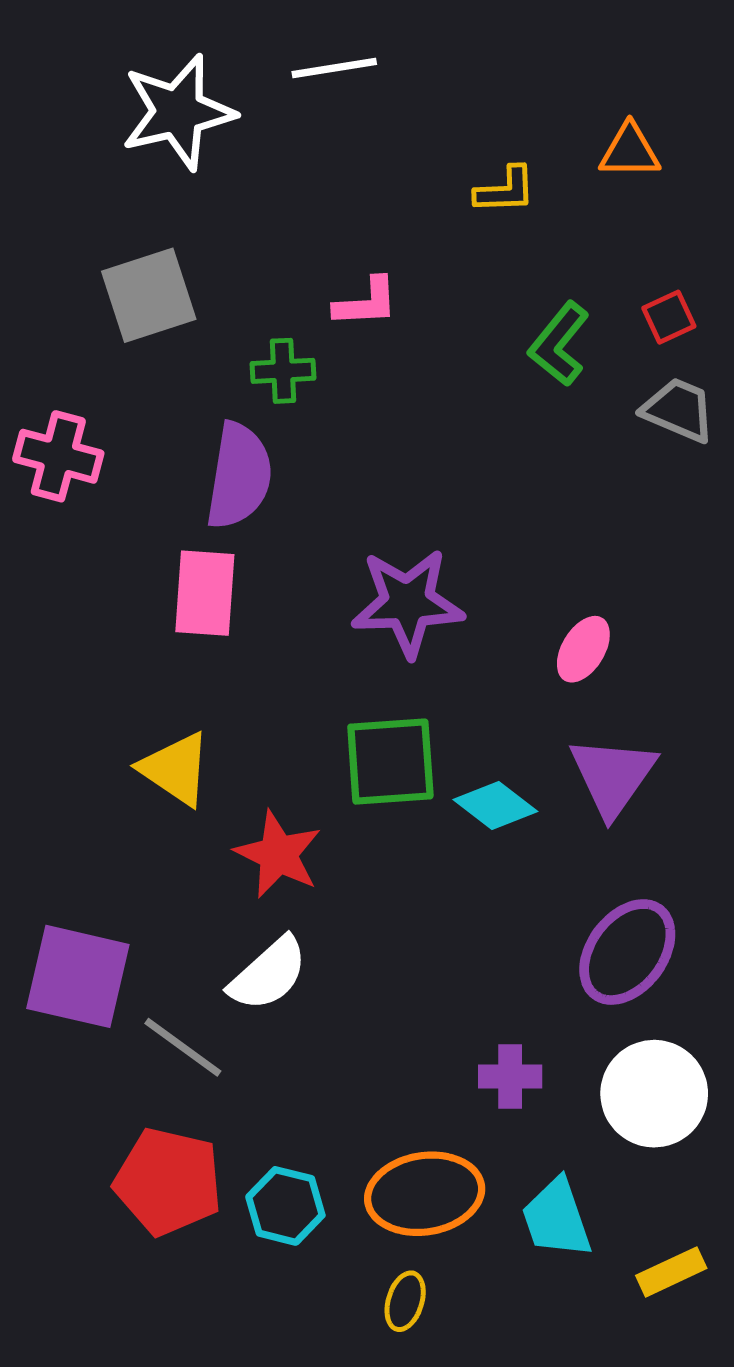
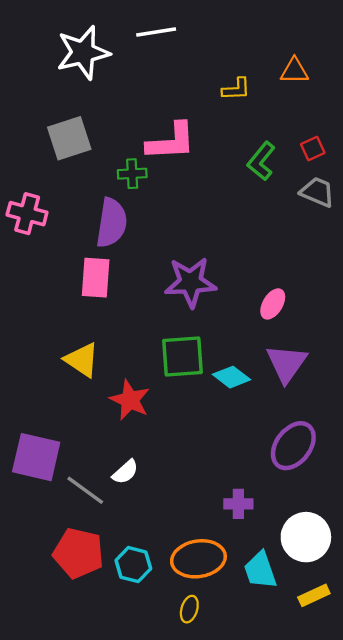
pink L-shape: (366, 302) -> (171, 142), size x1.6
white semicircle: (268, 974) -> (125, 472), moved, size x0.7
white circle: (654, 1094) -> (306, 537), moved

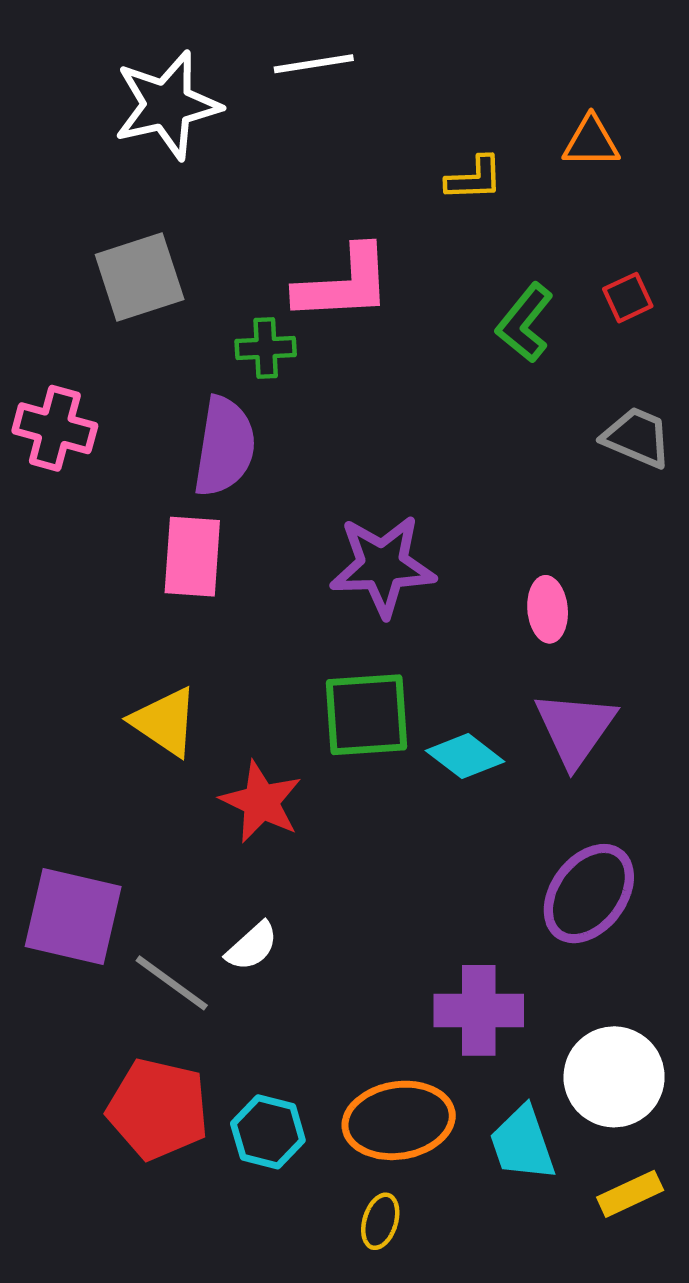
gray trapezoid: (317, 192) -> (637, 437), moved
pink ellipse: (273, 304) -> (548, 609), turned -36
purple cross: (238, 504) -> (479, 1010), size x1.5

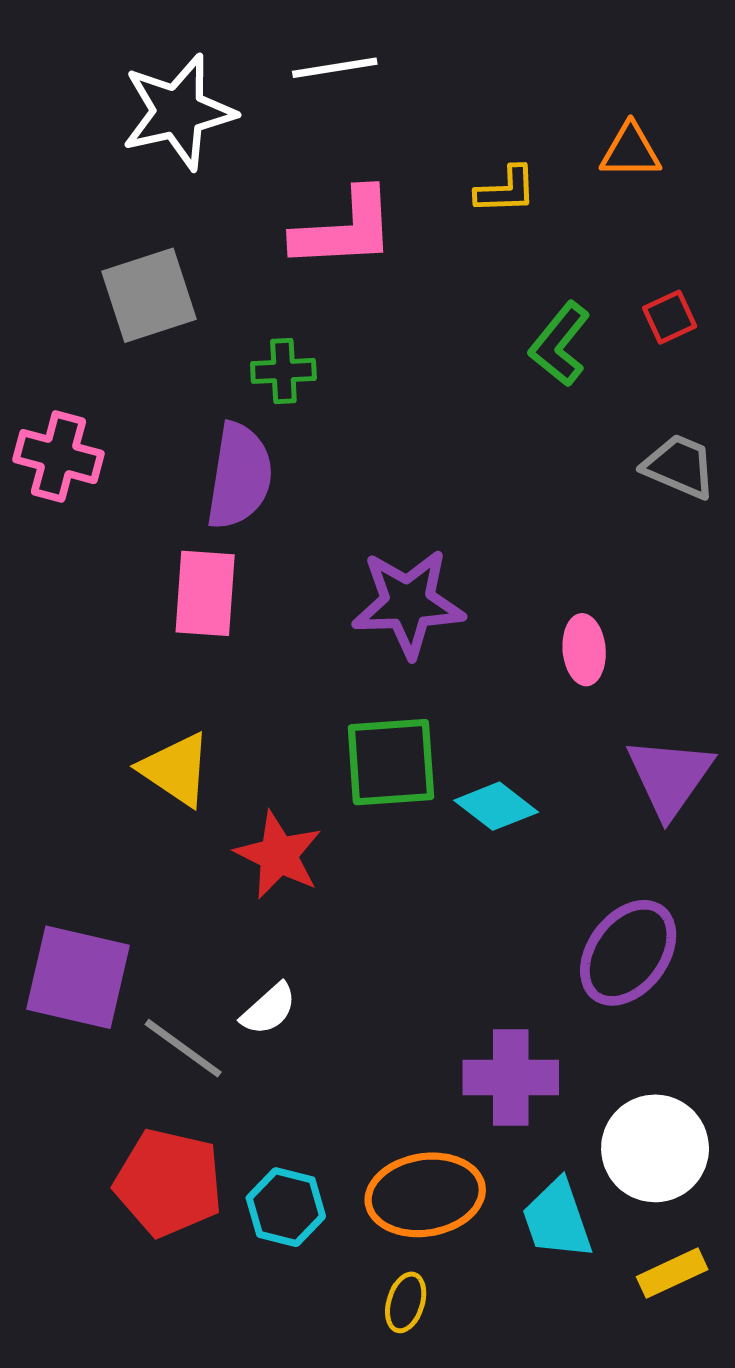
pink L-shape: (344, 284) -> (345, 229), moved
purple triangle: (575, 729) -> (670, 777), moved

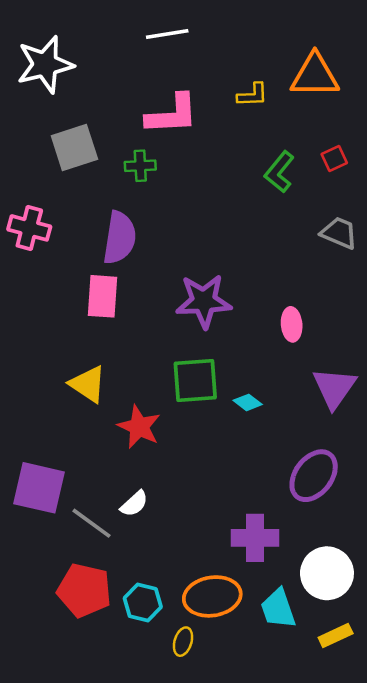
white star: (178, 112) -> (45, 64), moved
orange triangle: (631, 151) -> (315, 75), size x1.6
green cross: (283, 371) -> (140, 166), moved
cyan diamond: (496, 806) -> (248, 402), size x0.7
yellow ellipse: (406, 1302) -> (183, 642), moved

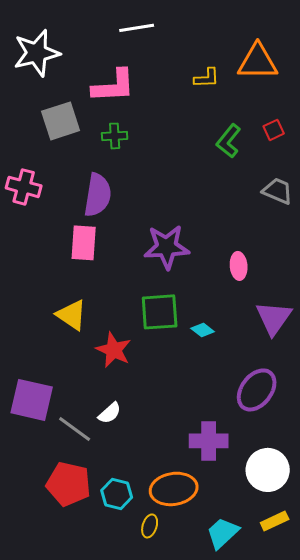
pink L-shape: (172, 115) -> (114, 86), moved
cyan trapezoid: (278, 609) -> (223, 533), moved, turned 66

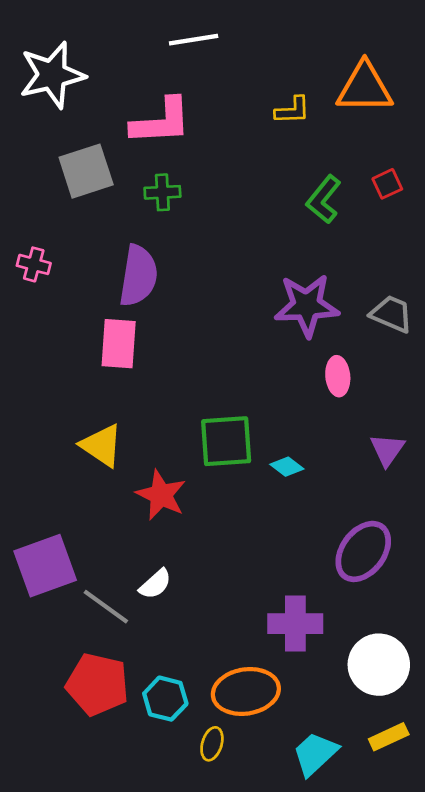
pink cross: (24, 187) -> (34, 264), size x0.7
gray trapezoid: (278, 191) -> (392, 314), moved
purple star: (167, 247) -> (307, 305), moved
purple triangle: (274, 318) -> (387, 450), size x0.7
purple square: (32, 400) -> (45, 566), turned -33

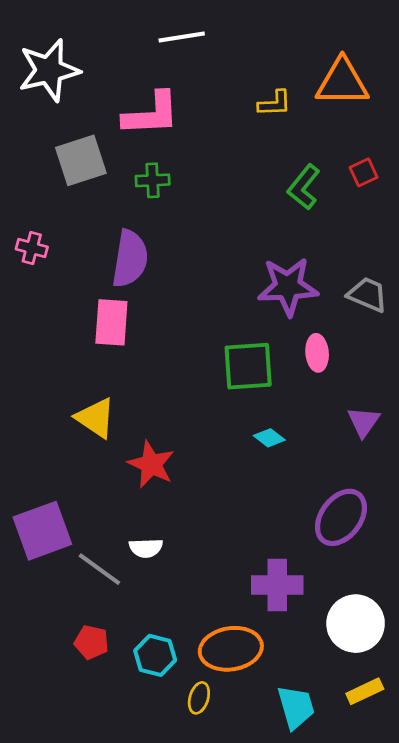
green square: (226, 441) -> (248, 366), moved
white semicircle: (155, 584) -> (146, 548), turned 40
red pentagon: (97, 684) -> (91, 642), size x0.6
cyan trapezoid: (315, 754) -> (296, 707), turned 117

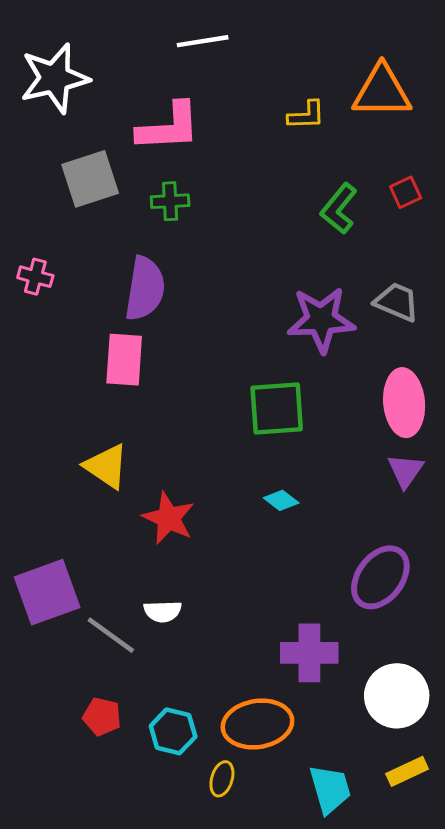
gray trapezoid: (367, 294) -> (397, 302), moved
pink ellipse: (317, 353) -> (404, 403), moved, size x1.6
cyan diamond: (269, 438) -> (281, 500), moved

